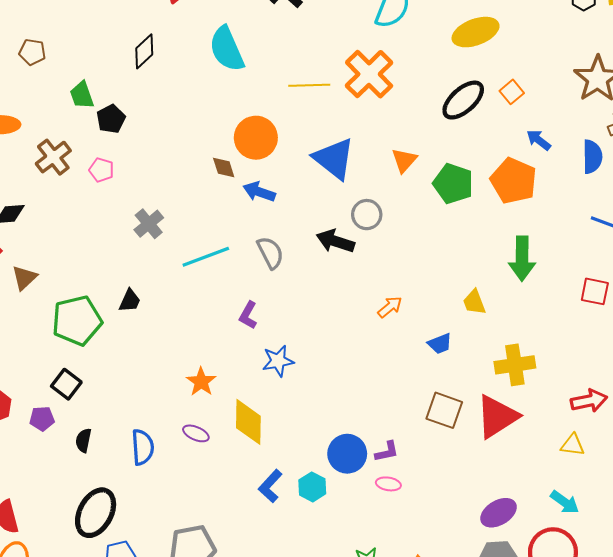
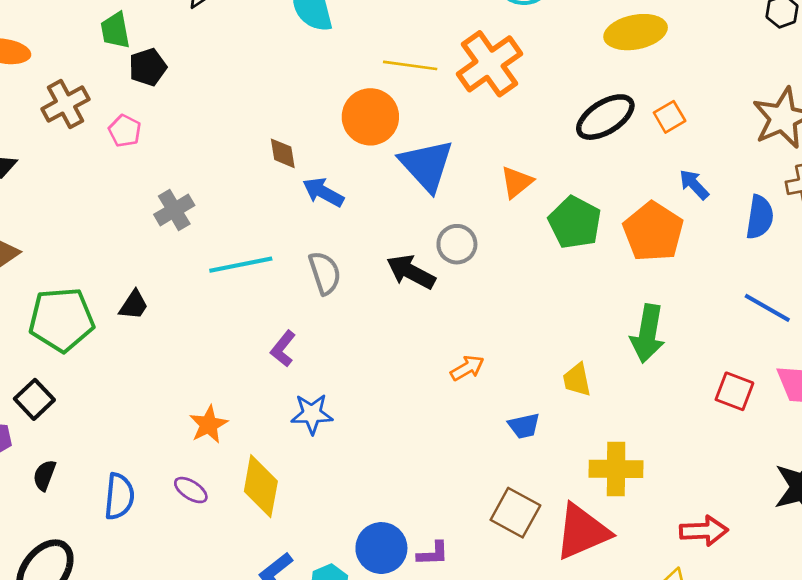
orange circle: (256, 138) -> (370, 117), moved

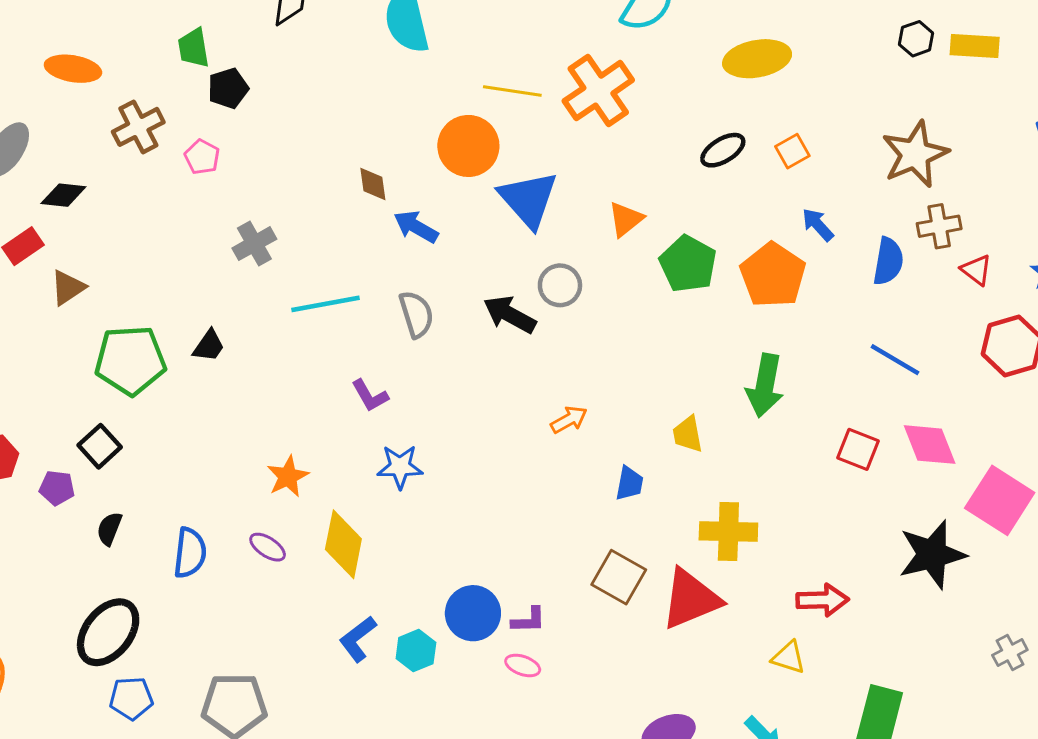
black ellipse: (605, 117) -> (723, 150), size x0.7
purple L-shape: (283, 349) -> (370, 396), turned -69
blue trapezoid: (524, 426) -> (629, 483), turned -68

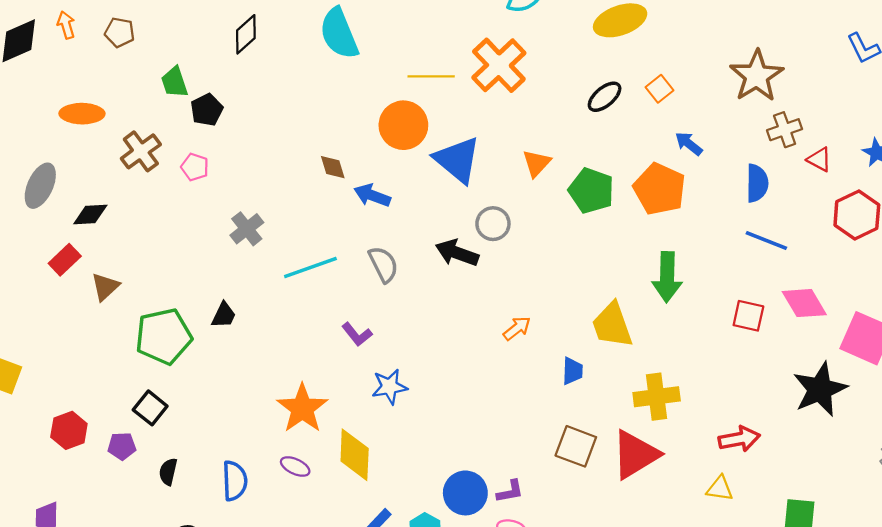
blue semicircle: (888, 261) -> (757, 183), moved
yellow trapezoid: (688, 434) -> (612, 325), size x1.6
orange star: (288, 476) -> (302, 408), size x1.5

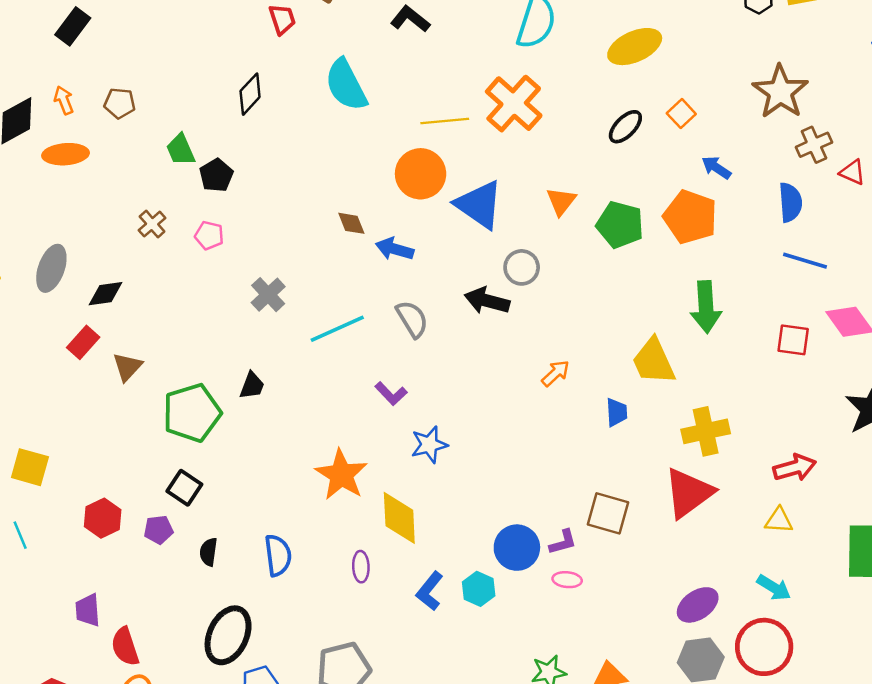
orange ellipse: (82, 114) -> (66, 154), moved
brown cross: (141, 151) -> (152, 224), size x0.7
brown square: (576, 446) -> (608, 513), moved
purple ellipse: (295, 467) -> (361, 567), moved, turned 68

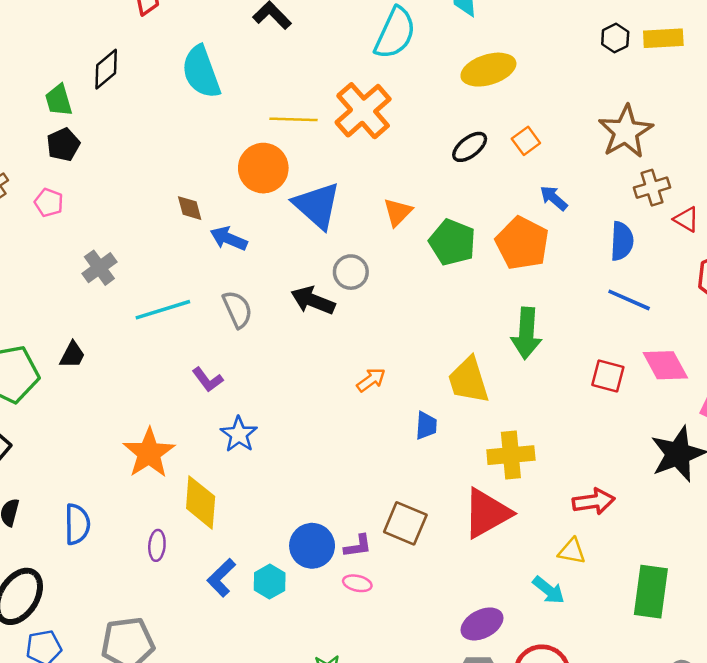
green trapezoid: (181, 150) -> (59, 100), moved
blue star: (429, 445) -> (239, 434), turned -30
cyan arrow: (774, 588) -> (549, 590), moved

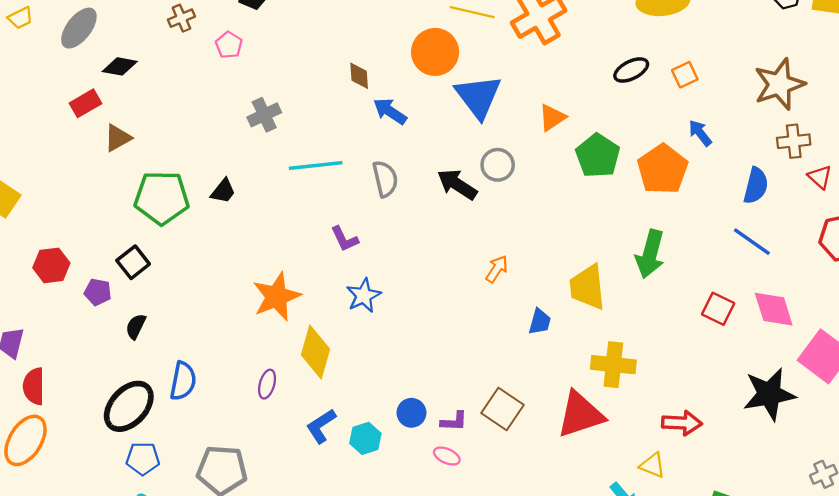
orange arrow: (371, 380) -> (497, 269), turned -32
blue semicircle: (77, 524) -> (183, 381), moved
blue circle: (312, 546) -> (411, 413), size x0.7

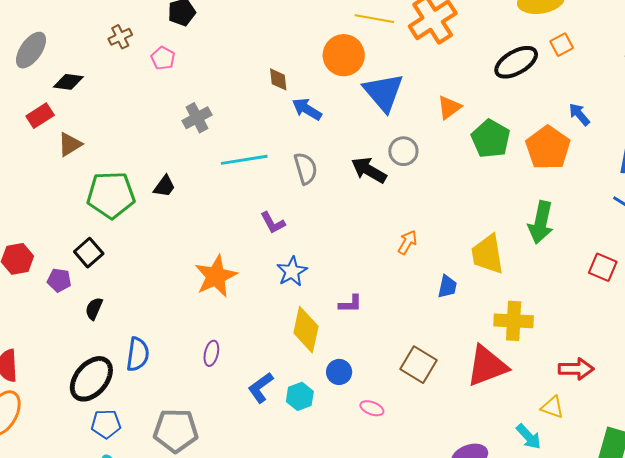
black ellipse: (631, 70) -> (516, 62), size x1.4
orange square: (685, 75) -> (562, 45), moved
yellow diamond: (315, 352) -> (306, 330), moved
purple L-shape: (454, 421) -> (350, 304), moved

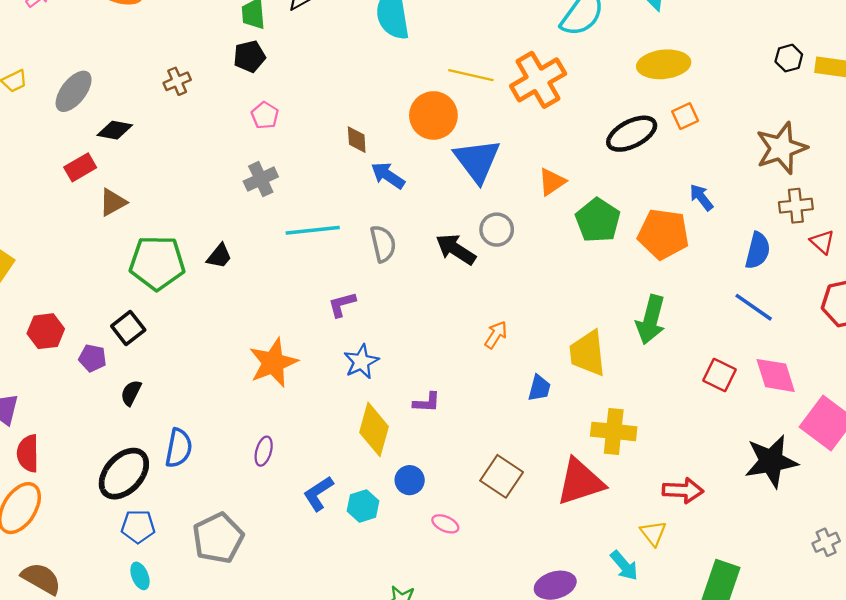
pink pentagon: (163, 58) -> (265, 115), moved
orange pentagon: (548, 148) -> (663, 234), turned -30
purple L-shape: (273, 223) -> (342, 304), turned 100
yellow triangle: (552, 407) -> (653, 533), turned 30
gray pentagon: (176, 431) -> (218, 538), turned -30

